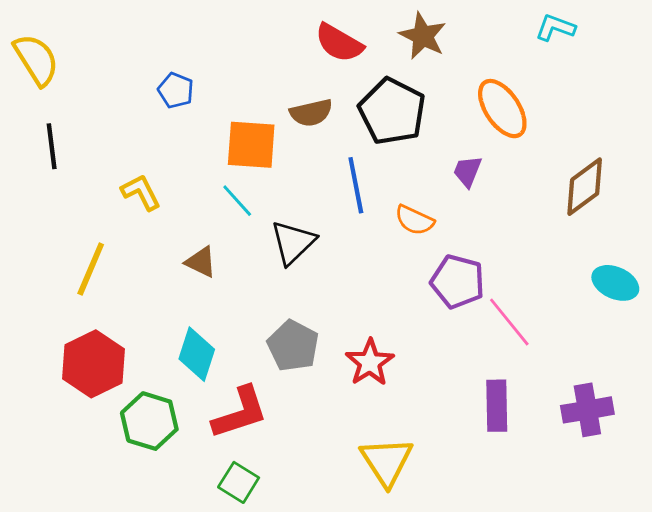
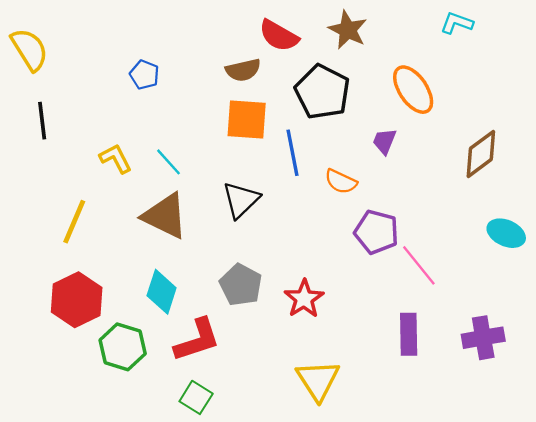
brown semicircle: (311, 113) -> (243, 70), moved
orange square: (251, 145) -> (247, 119), moved
cyan line: (237, 201) -> (168, 162), moved
brown triangle: (201, 262) -> (165, 216), size x1.8

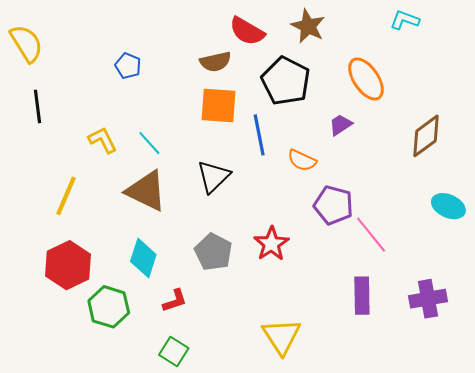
purple trapezoid: (384, 141) -> (341, 125), turned 35
red star: (304, 299) -> (271, 244), moved
red L-shape: (197, 340) -> (175, 301), size x0.6

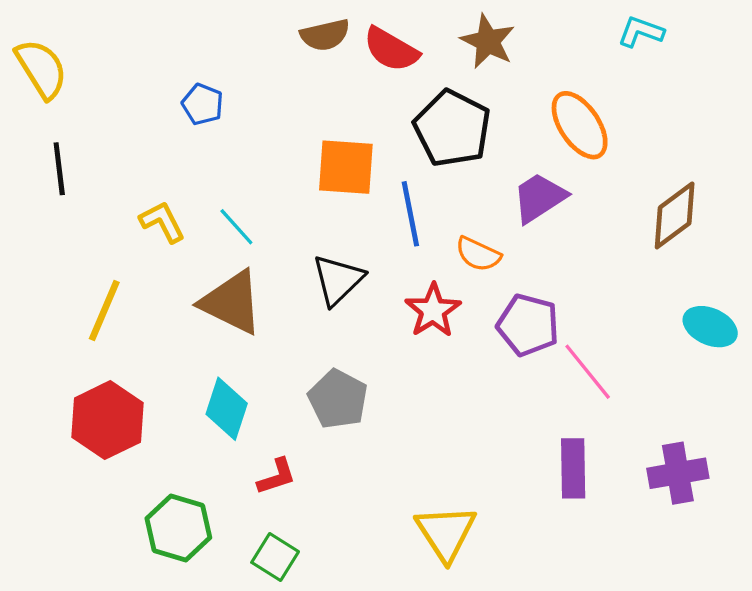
brown semicircle: (215, 62) -> (325, 35), moved
purple trapezoid: (341, 125) -> (539, 198), size x1.5
red star: (271, 244) -> (433, 310), moved
green hexagon: (109, 307) -> (178, 528), moved

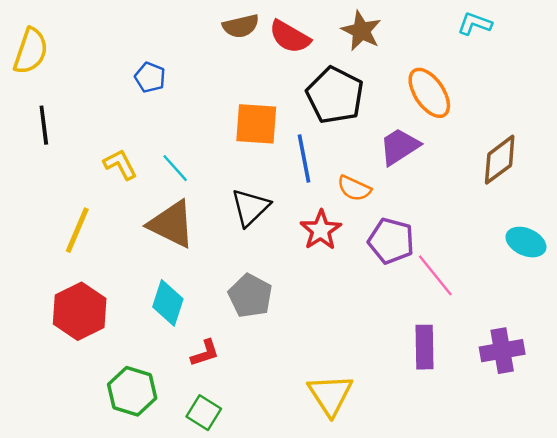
yellow semicircle: (41, 69) -> (31, 51), turned 51

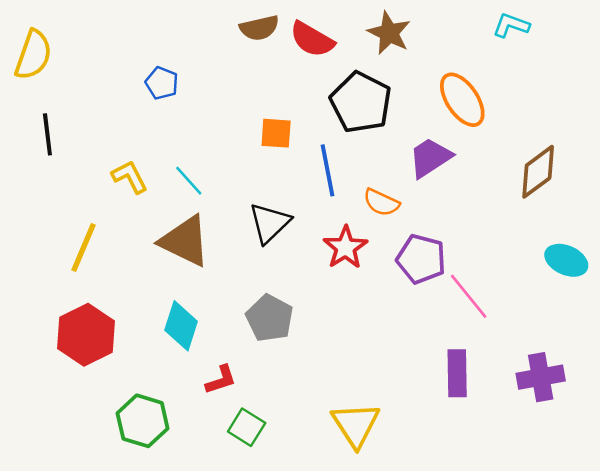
orange square: (256, 124) -> (276, 133), size x0.7
green square: (204, 413) -> (247, 427), moved

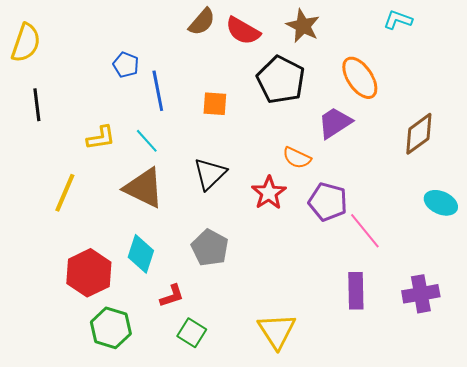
brown semicircle: (259, 28) -> (202, 22), turned -36
blue line: (327, 170) -> (158, 91), moved
yellow L-shape: (130, 177) -> (101, 138), turned 108
red hexagon: (86, 335) -> (89, 273), moved

